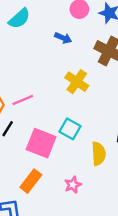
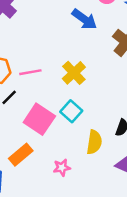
blue arrow: (63, 38) -> (84, 19), size x1.5
yellow cross: (77, 82) -> (74, 73), moved

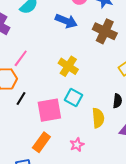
pink line: (30, 72) -> (21, 58), moved, turned -30
pink square: (39, 119) -> (49, 110), turned -30

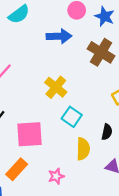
blue arrow: (66, 21) -> (59, 36), turned -30
cyan square: (74, 98) -> (72, 117), moved

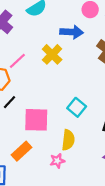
yellow cross: (56, 87) -> (52, 54), moved
yellow semicircle: (83, 149) -> (68, 140), moved

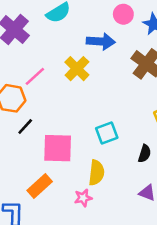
cyan square: (77, 107) -> (107, 133), turned 30

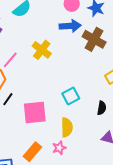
blue arrow: (101, 41) -> (70, 26), moved
orange rectangle: (40, 186) -> (32, 152), moved

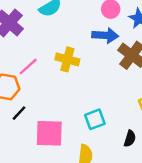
yellow cross: (42, 50) -> (67, 59), turned -30

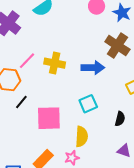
blue arrow: (105, 35) -> (93, 68), moved
yellow cross: (67, 59) -> (55, 63), moved

